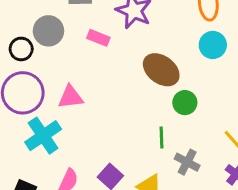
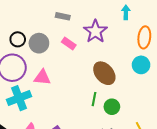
gray circle: (48, 31) -> (39, 43), moved
green circle: (185, 103) -> (112, 107), moved
green line: (162, 137) -> (94, 99), moved

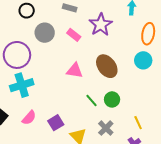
black circle: (18, 39) -> (27, 11), moved
pink triangle: (42, 77) -> (75, 71), moved
green line: (94, 99) -> (92, 101), moved, turned -56

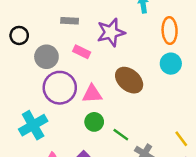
purple star: (101, 25) -> (111, 32), turned 30
purple circle: (17, 55) -> (60, 88), moved
green circle: (112, 99) -> (94, 122), moved
green line: (92, 101) -> (121, 135), moved

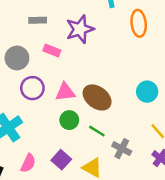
cyan circle: (171, 64) -> (147, 92), moved
brown ellipse: (129, 80) -> (97, 97), moved
purple circle: (60, 88) -> (32, 88), size x0.7

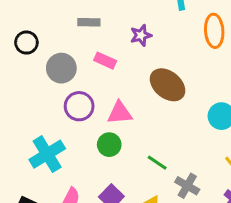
purple star: (80, 29) -> (141, 35), size x0.6
brown ellipse: (97, 97) -> (168, 85), moved
green circle: (69, 120) -> (109, 145), moved

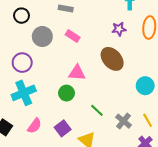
purple star: (141, 35) -> (119, 29), moved
purple circle: (79, 106) -> (22, 63), moved
gray cross: (187, 186) -> (123, 121), moved

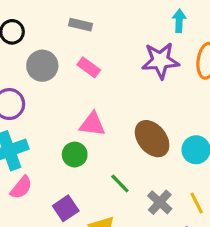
purple star: (119, 29) -> (160, 61), size x1.6
brown ellipse: (112, 59) -> (152, 139), moved
pink semicircle: (35, 126) -> (21, 187), moved

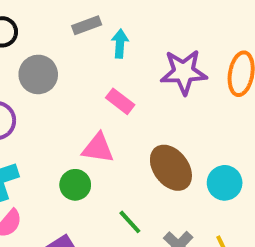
cyan arrow: (179, 21) -> (120, 44), moved
gray rectangle: (80, 25) -> (87, 25), turned -35
pink rectangle: (89, 67) -> (120, 101), moved

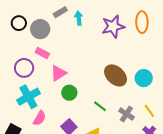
gray circle: (38, 74) -> (40, 29), moved
pink rectangle: (120, 101) -> (42, 53), moved
pink triangle: (98, 148) -> (58, 73), moved, turned -30

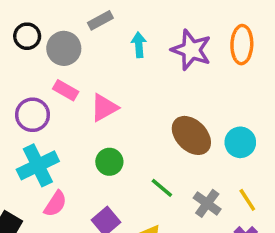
cyan arrow: (79, 18) -> (139, 45), moved
purple star: (113, 26) -> (191, 50), turned 30
pink triangle: (58, 73) -> (104, 108), moved

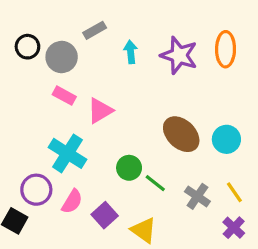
purple circle: (32, 115) -> (36, 190), moved
green circle: (109, 162) -> (129, 168), moved
cyan cross: (38, 165) -> (67, 153), moved, turned -30
pink semicircle: (55, 204) -> (72, 202), moved

